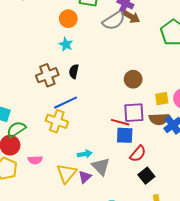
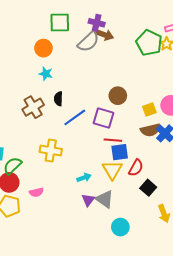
blue line: (66, 103) -> (75, 117), moved
purple square: (134, 113) -> (104, 118), moved, turned 30
gray triangle: (101, 166) -> (105, 199), moved
yellow triangle: (67, 173) -> (112, 170), moved

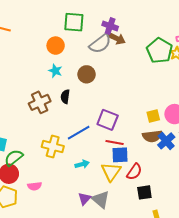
brown circle: (118, 96) -> (87, 74), moved
blue line: (75, 117) -> (79, 133), moved
cyan arrow: (84, 178) -> (82, 164), moved
black square: (148, 188) -> (144, 192), turned 35

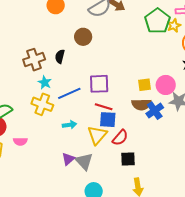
cyan star: (55, 71) -> (45, 82), moved
purple square: (108, 120) -> (99, 84), turned -30

